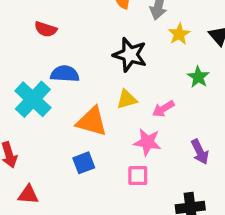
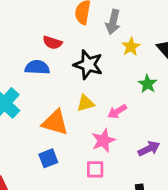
red semicircle: (46, 29) -> (52, 43), moved
blue semicircle: (65, 74) -> (37, 67), moved
pink star: (147, 142) -> (103, 140), turned -30
purple arrow: (200, 152) -> (149, 149), turned -90

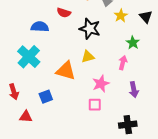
blue semicircle: (37, 67) -> (40, 27), moved
pink arrow: (117, 111) -> (123, 63), moved, turned 136
purple arrow: (149, 149) -> (134, 90), turned 105
blue square: (48, 158) -> (46, 97), moved

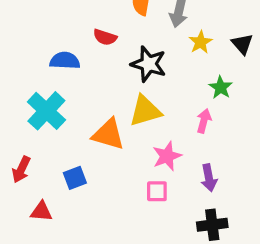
yellow triangle: (88, 57) -> (145, 111), size x1.5
purple arrow: (134, 90) -> (209, 178), moved
red arrow: (14, 92) -> (21, 169), turned 42

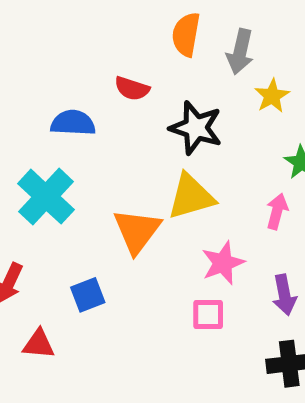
orange triangle: (108, 134) -> (137, 231), turned 51

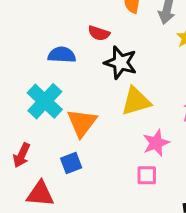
black star: (196, 128) -> (120, 63), moved
orange triangle: (137, 231) -> (82, 123), moved
red triangle: (39, 344) -> (40, 194), size x1.4

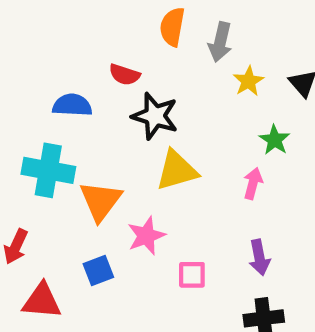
cyan cross: (45, 101) -> (48, 170), turned -33
pink star: (156, 143) -> (146, 236), moved
blue square: (71, 163) -> (98, 270), moved

